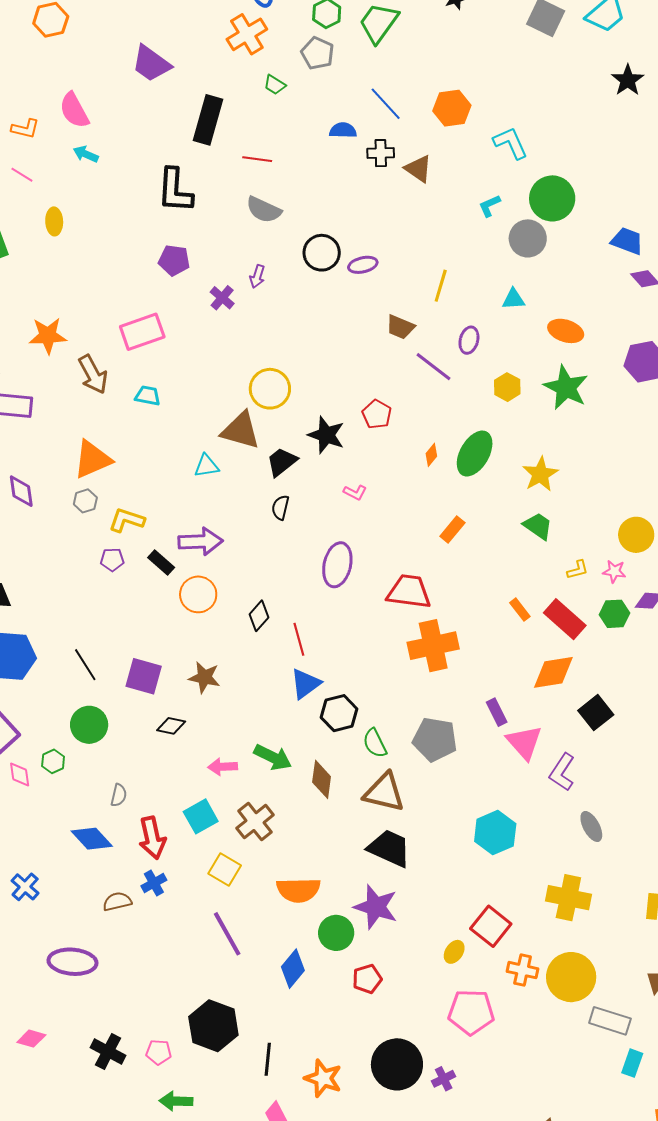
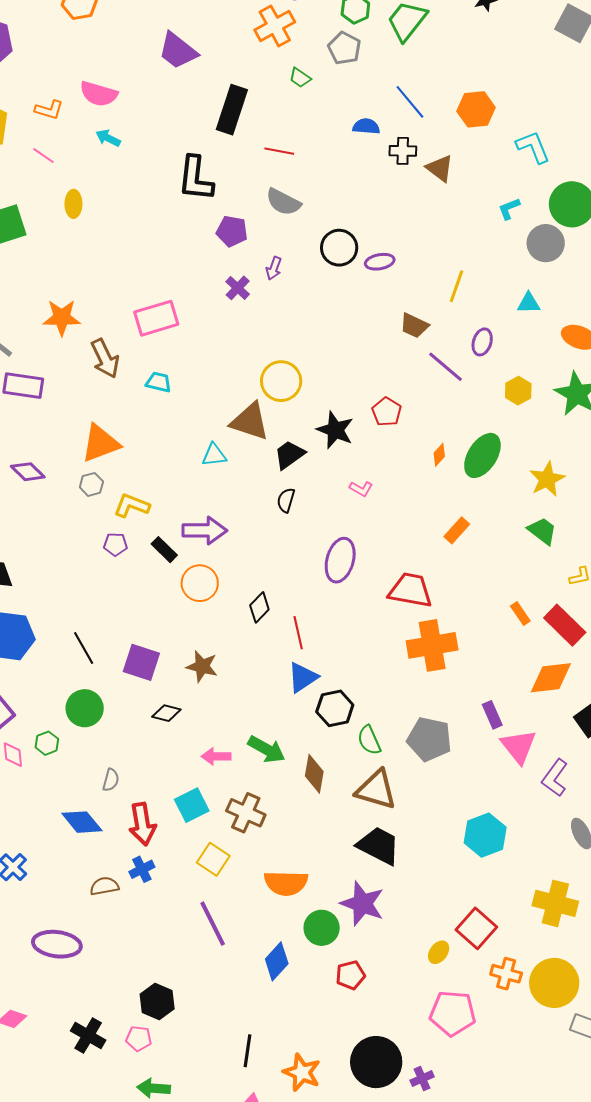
pink semicircle: (74, 110) -> (99, 94), turned -48
purple pentagon: (174, 260) -> (232, 231), moved
purple diamond: (21, 491) -> (28, 472), turned -40
brown cross: (255, 822) -> (246, 813), turned -30
black hexagon: (213, 1026) -> (157, 1001), moved, size x0.7

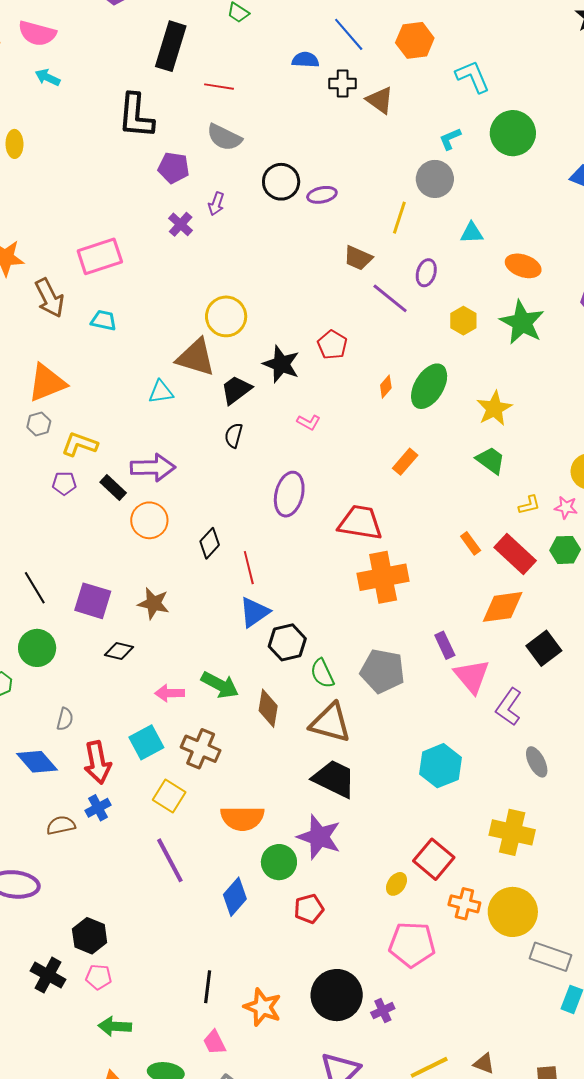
gray circle: (546, 243) -> (435, 179), moved
black hexagon: (157, 1001) -> (90, 936), moved

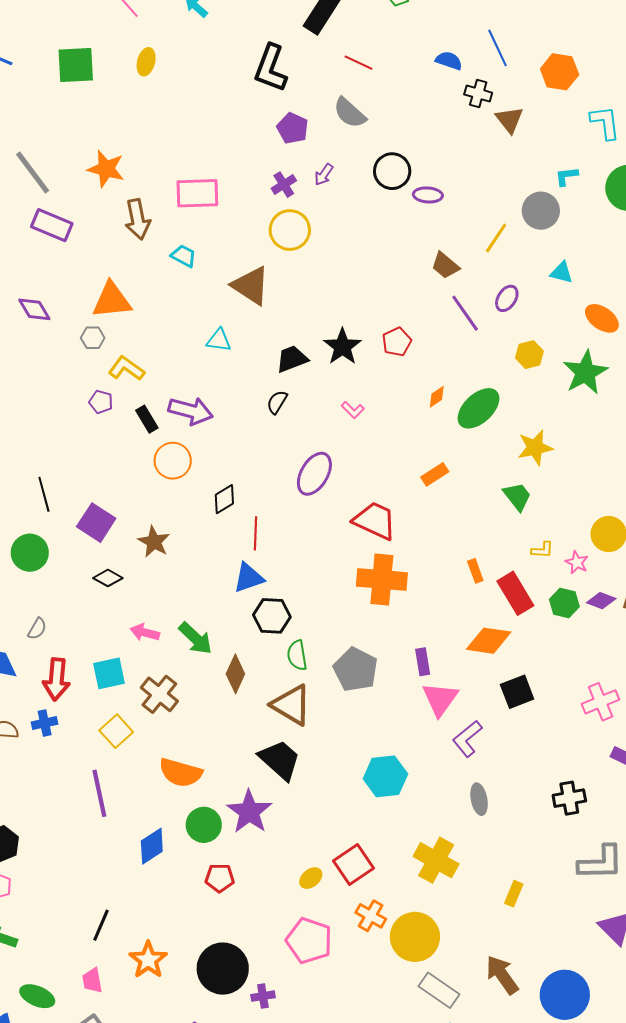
yellow circle: (226, 316) -> (290, 230), moved
brown triangle: (196, 357) -> (251, 286), moved

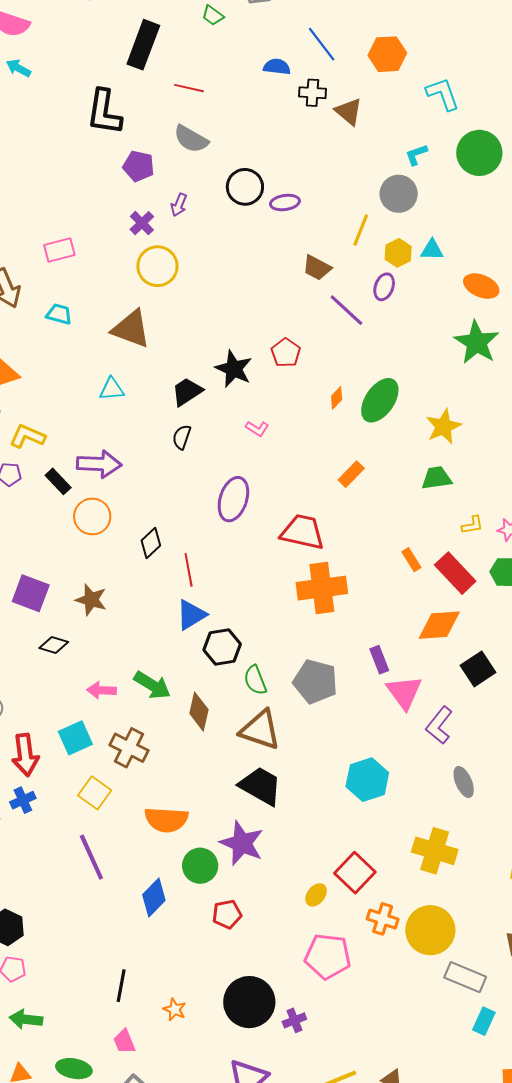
pink rectangle: (197, 193) -> (59, 250), size x0.7
yellow hexagon: (529, 355) -> (398, 253), moved
green trapezoid: (517, 496) -> (437, 478), turned -48
orange star: (148, 960) -> (175, 1009), size x0.6

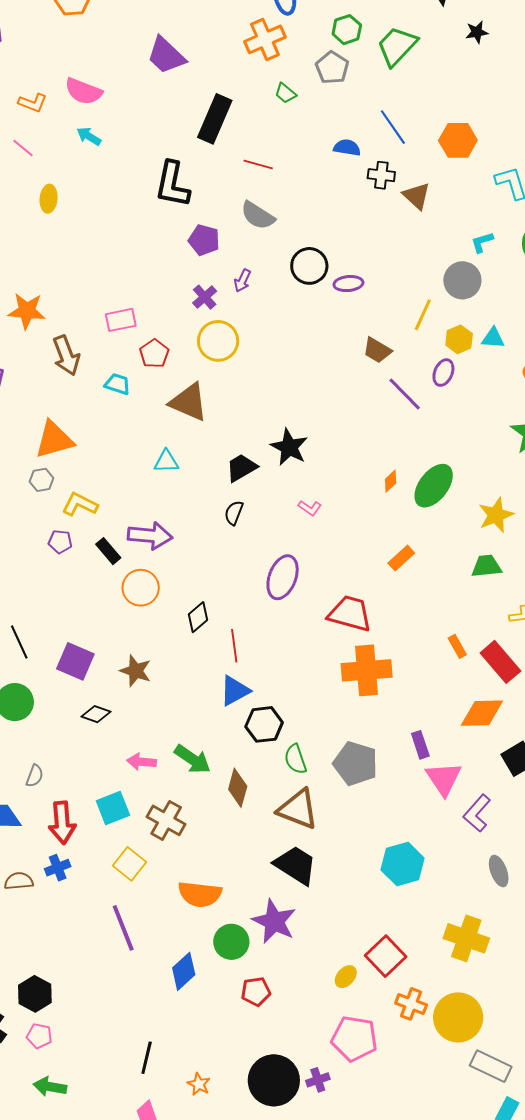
red pentagon: (286, 353) -> (154, 354), moved
purple cross: (294, 1020) -> (318, 1080), moved

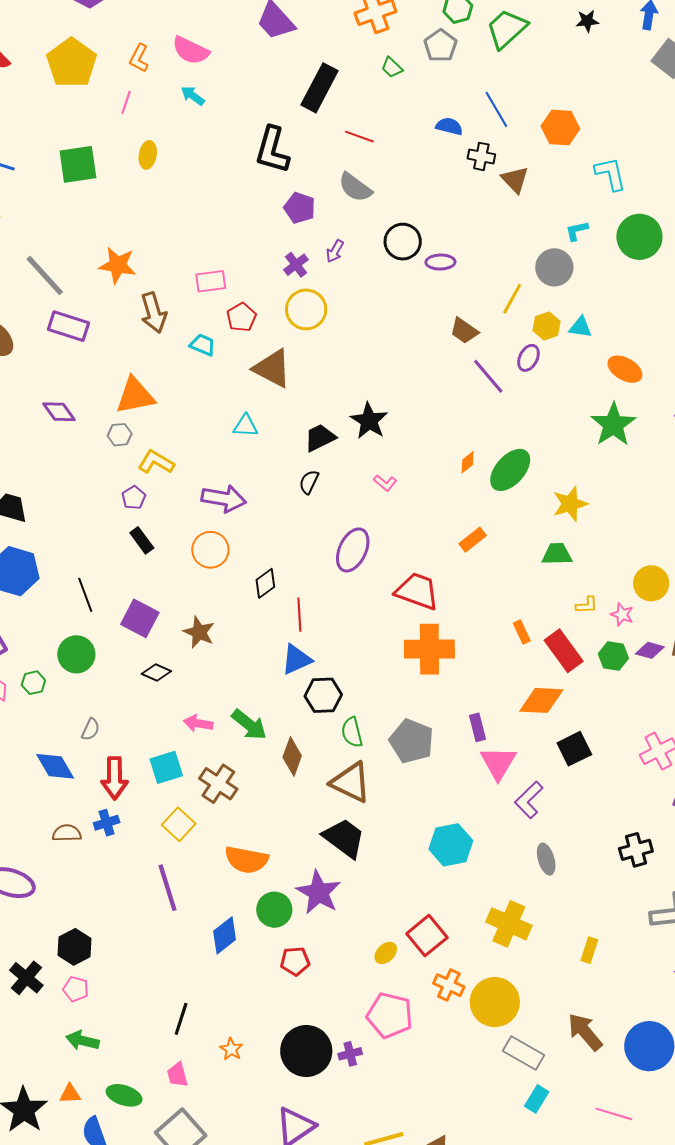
orange L-shape: (33, 103) -> (139, 58), turned 92
pink line: (23, 148) -> (126, 102), turned 65
purple pentagon: (60, 542) -> (134, 498), turned 30
black rectangle: (108, 551) -> (142, 540), moved

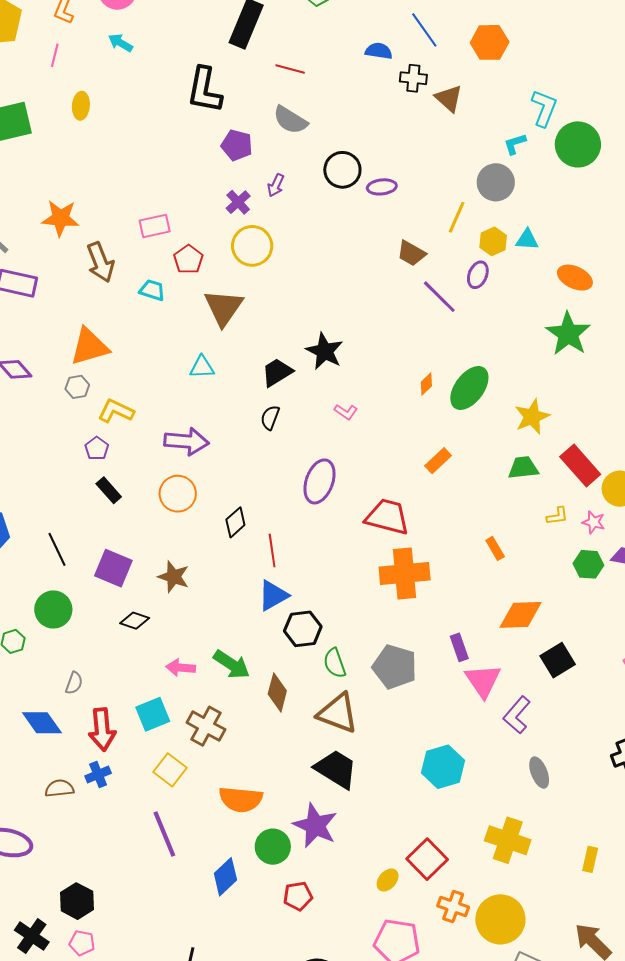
cyan L-shape: (610, 174) -> (544, 108), moved, turned 39
brown triangle: (272, 368) -> (224, 308), turned 42
red rectangle: (564, 651) -> (580, 466), moved

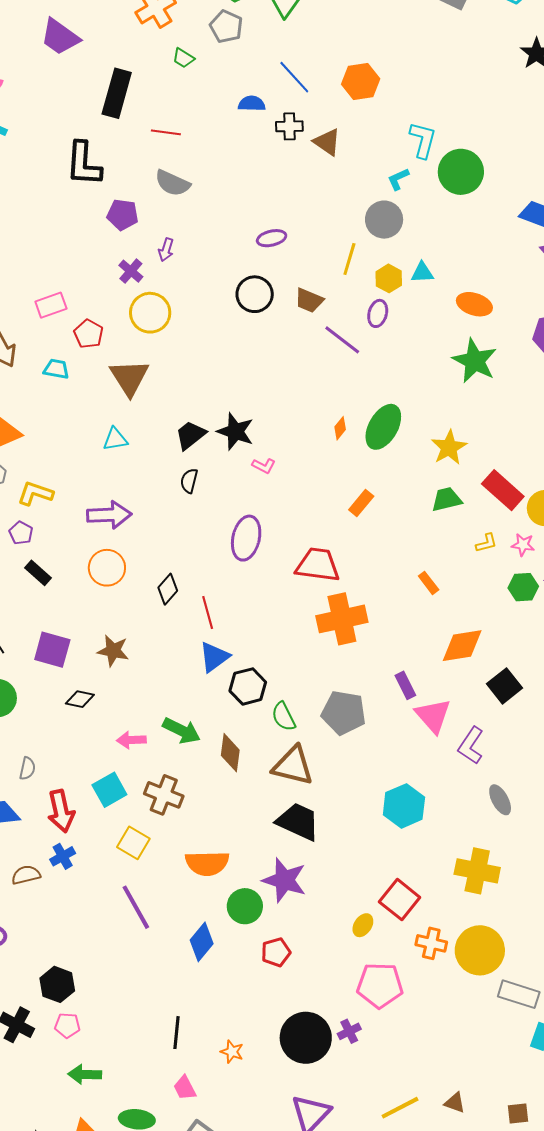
black circle: (342, 170) -> (255, 294), moved
black star: (325, 351) -> (235, 432), moved

